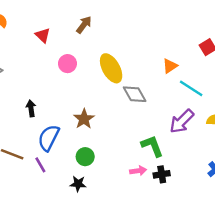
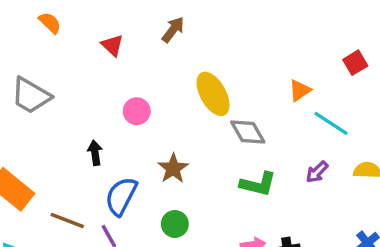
pink circle: (67, 64) -> (137, 111), moved
purple arrow: (182, 121) -> (317, 172), size x0.6
green L-shape: (152, 146) -> (258, 184), moved, turned 125

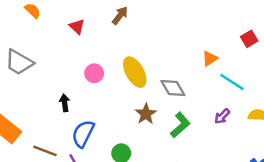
yellow ellipse: (213, 94) -> (135, 72), moved
brown star: (173, 168) -> (146, 114), moved
green L-shape: (258, 184) -> (180, 125), turned -55

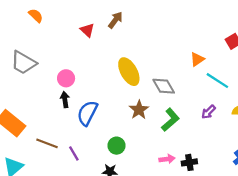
red triangle: (77, 27) -> (87, 30), moved
pink circle: (94, 73) -> (66, 78), moved
blue semicircle: (83, 134) -> (87, 113), moved

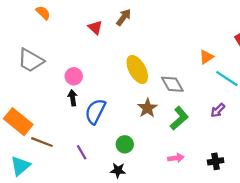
brown line: (47, 143) -> (42, 142), moved
black cross: (189, 162) -> (216, 161), moved

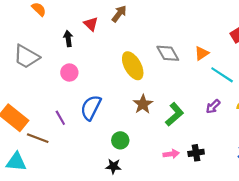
gray diamond: (172, 84) -> (168, 53), moved
black arrow: (73, 98) -> (68, 39), moved
purple line: (82, 152) -> (60, 118), moved
black cross: (216, 161) -> (196, 153), moved
cyan triangle: (20, 166) -> (16, 162), turned 45

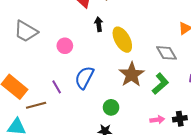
black arrow: (68, 39) -> (99, 24), moved
gray diamond: (168, 53) -> (166, 53), moved
brown star: (143, 104) -> (132, 75), size x1.4
brown line: (38, 138) -> (36, 105), turned -36

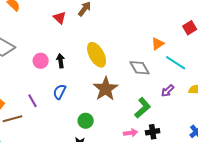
black arrow: (99, 24) -> (61, 61), moved
blue semicircle: (84, 78) -> (60, 92), size x0.7
green L-shape: (160, 84) -> (143, 108), moved

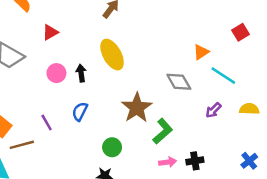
red triangle: (60, 18) -> (50, 32), moved, turned 48
yellow ellipse: (97, 55) -> (112, 55), moved
green L-shape: (143, 108) -> (163, 131), moved

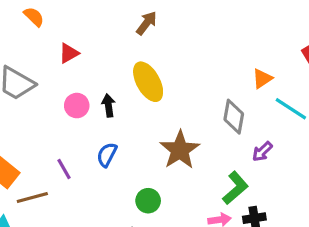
gray diamond: (179, 82) -> (234, 117), turned 40
purple arrow: (213, 110) -> (262, 152), moved
green L-shape: (163, 131) -> (235, 188), moved

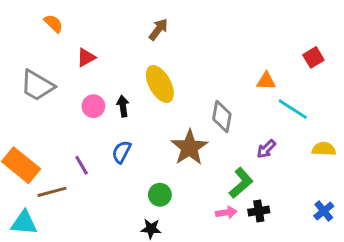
orange triangle: (262, 79) -> (266, 81), turned 36
gray diamond: (234, 117) -> (222, 116), moved

